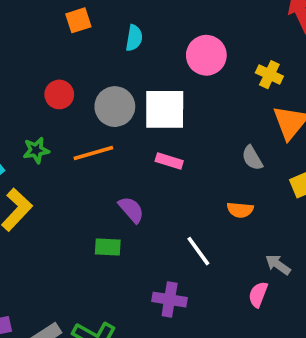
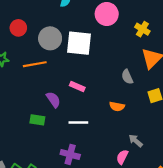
pink rectangle: (169, 161) -> (77, 87), moved
white line: (198, 251) -> (78, 123), moved, turned -60

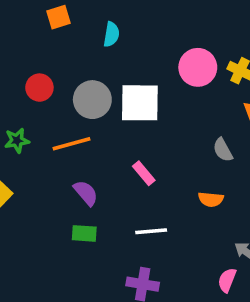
pink circle: (107, 14) -> (198, 67), moved
pink rectangle: (77, 87) -> (144, 173), turned 32
purple semicircle: (53, 100) -> (86, 193), moved

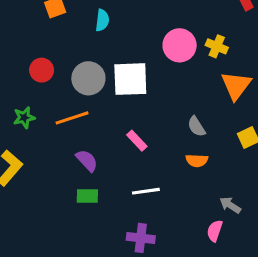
gray semicircle: (223, 150) -> (196, 126), moved

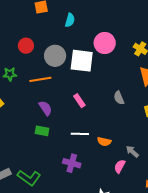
pink circle: (180, 45) -> (105, 43), moved
orange semicircle: (197, 161) -> (104, 142), moved

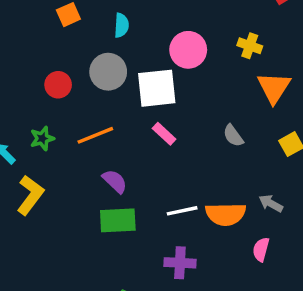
gray circle: (55, 56) -> (108, 72), moved
pink rectangle: (79, 101) -> (164, 134), moved
green rectangle: (42, 131) -> (118, 220), size x1.5
orange semicircle: (104, 142) -> (226, 214), size x1.6
gray arrow: (132, 152) -> (271, 203), moved

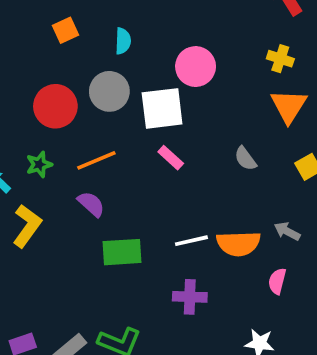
yellow cross: (250, 46) -> (280, 59), moved
red circle: (58, 85) -> (55, 106), size x1.5
purple semicircle: (115, 181) -> (91, 204), moved

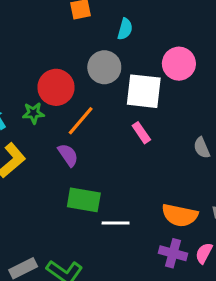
red circle: (55, 106) -> (56, 87), moved
orange line: (96, 160) -> (81, 121), turned -40
white line: (191, 241) -> (116, 223), moved
purple cross: (190, 297) -> (173, 253), moved

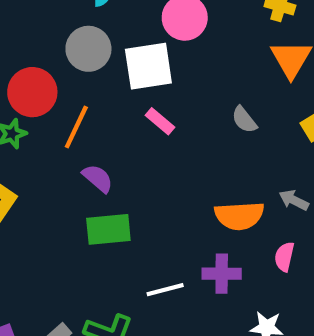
purple semicircle: (68, 155) -> (98, 178), moved
white line: (116, 223) -> (165, 290), moved
purple cross: (173, 253) -> (222, 274), moved

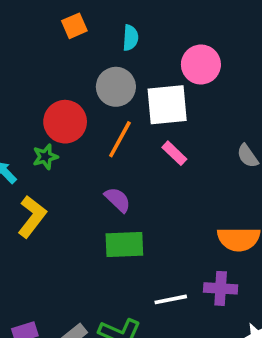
orange line: (76, 127) -> (120, 139), moved

